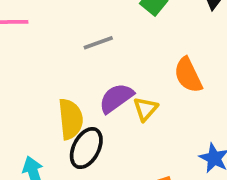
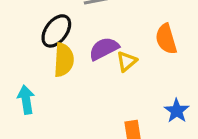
black ellipse: (86, 148) -> (56, 31), moved

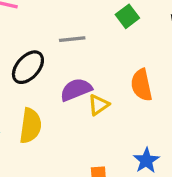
yellow semicircle: (64, 60) -> (30, 126), moved

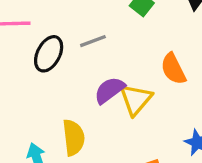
black ellipse: (28, 67) -> (49, 54), moved
yellow triangle: (99, 105) -> (136, 99), size x1.5

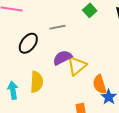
black ellipse: (49, 54) -> (28, 43), moved
orange semicircle: (173, 69) -> (100, 84), moved

